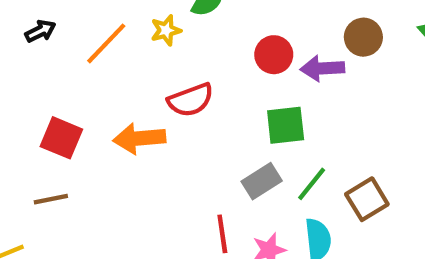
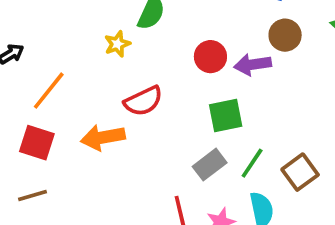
orange line: (106, 43) -> (49, 91), moved

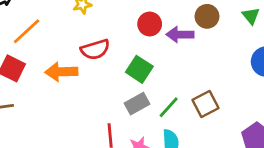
green square: (226, 115) -> (139, 69), moved, turned 36
brown square: (300, 172) -> (206, 104), moved

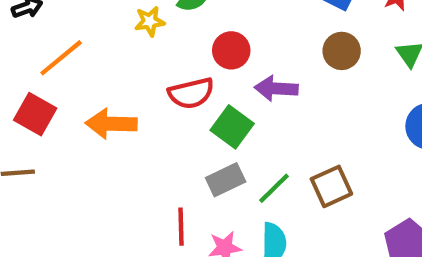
red circle: (150, 24) -> (231, 50), moved
purple arrow: (180, 35) -> (276, 88), moved
red semicircle: (95, 49) -> (191, 93), moved

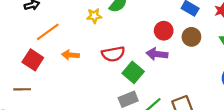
red circle: (231, 50) -> (164, 31), moved
orange arrow: (111, 124) -> (70, 55), moved, size x0.7

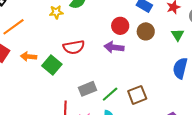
orange arrow: (70, 55) -> (29, 57), moved
green square: (133, 72) -> (52, 65), moved

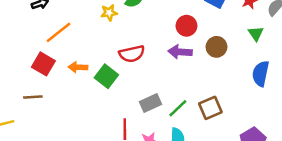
brown circle: (146, 31) -> (216, 47), moved

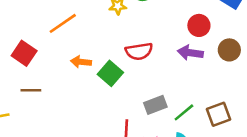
red square: (43, 64) -> (24, 53), moved

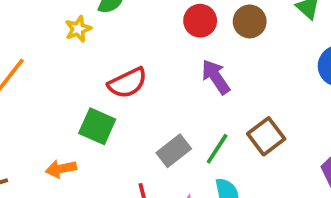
brown circle: (229, 50) -> (250, 21), moved
purple arrow: (190, 53) -> (216, 77), moved, turned 65
orange arrow: (81, 62) -> (61, 169), moved

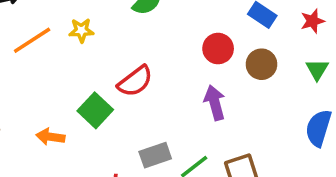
yellow star: (78, 29) -> (81, 30), moved
red semicircle: (128, 83) -> (135, 81), turned -30

